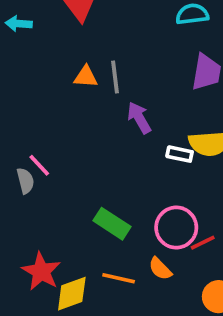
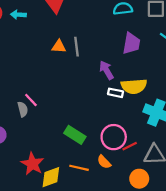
purple arrow: (139, 118) -> (106, 70), moved

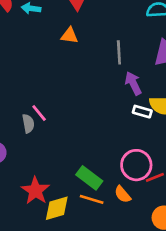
orange triangle: (59, 46) -> (70, 36), moved
gray line: (76, 47) -> (119, 52), moved
green rectangle: (75, 135) -> (89, 178), moved

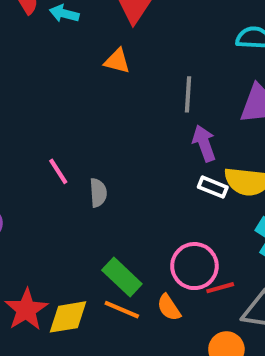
gray semicircle: (28, 124) -> (98, 193), moved
red star: (35, 191) -> (26, 310), moved

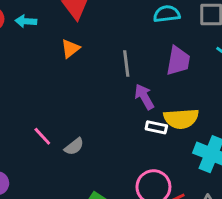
orange triangle: (117, 61) -> (70, 49), turned -42
gray semicircle: (98, 193) -> (74, 146), turned 66

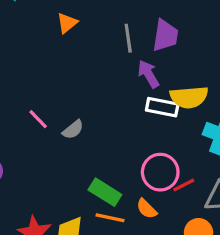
purple trapezoid: (178, 61) -> (165, 36), moved
white rectangle: (156, 127) -> (162, 107), size x1.4

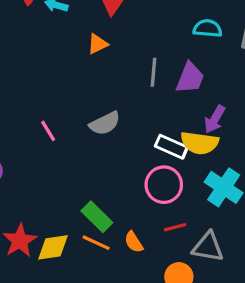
purple arrow: (149, 74) -> (215, 119), moved, turned -132
gray semicircle: (73, 130) -> (105, 123), moved, size x1.4
pink circle: (160, 172) -> (164, 185), moved

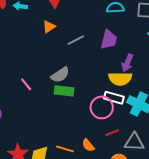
gray line: (153, 72) -> (76, 40), moved, turned 66
white rectangle: (171, 147) -> (114, 98), moved
green rectangle: (97, 217) -> (64, 91), moved, turned -30

